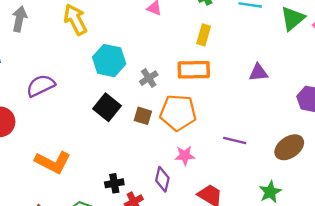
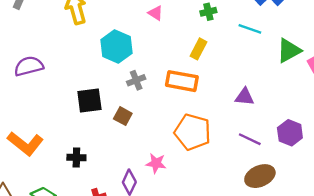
cyan hexagon: (109, 61) -> (116, 47), moved
black square: (107, 107) -> (89, 101), turned 32
orange pentagon: (178, 113) -> (193, 132), moved
purple line: (235, 140) -> (250, 139), moved
black cross: (114, 183) -> (76, 157), moved

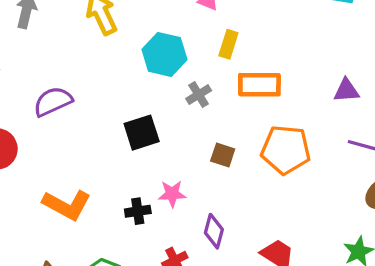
yellow rectangle: (199, 49) -> (228, 44), moved
brown square: (123, 116) -> (223, 155), moved
pink star: (156, 163) -> (172, 194), moved

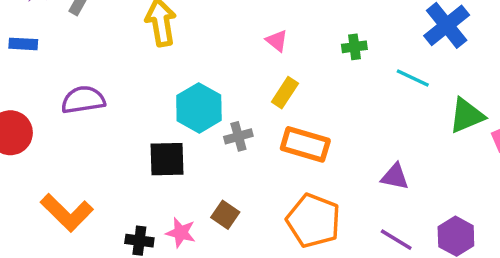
cyan hexagon: (164, 54) -> (199, 108), moved
brown square: (223, 155) -> (225, 215), moved

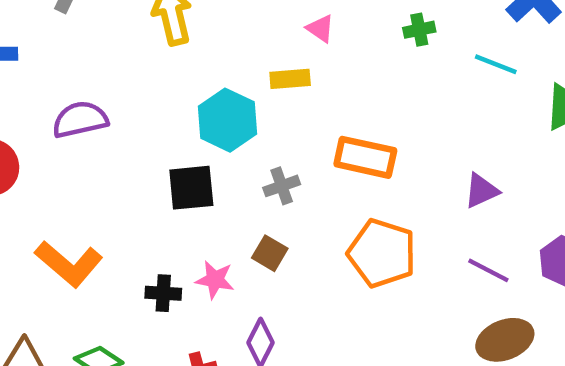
yellow rectangle: (285, 93) -> (290, 79), moved, turned 56
gray cross: (238, 136) -> (282, 186), moved
purple triangle: (395, 177) -> (481, 191), turned -32

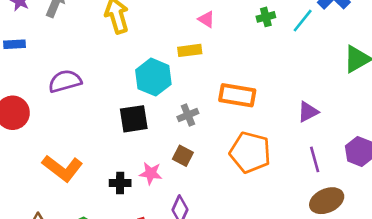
cyan line: (496, 64) -> (303, 21), moved, turned -70
purple line: (488, 270) -> (315, 159), turned 50

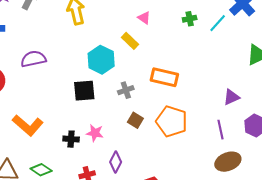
yellow rectangle: (190, 50) -> (130, 41), turned 48
purple triangle: (308, 112) -> (231, 97), moved
brown square: (183, 156) -> (135, 120), moved

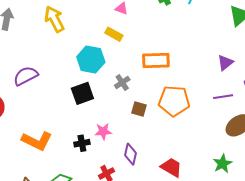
purple line: (221, 130) -> (223, 97), turned -72

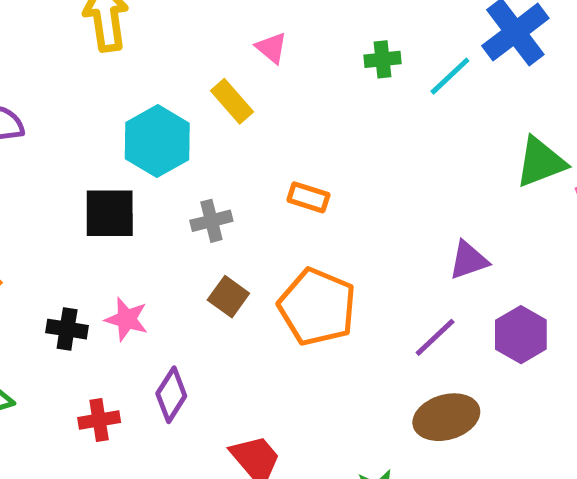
orange rectangle: (156, 60) -> (308, 197), size x0.6
purple line: (223, 97) -> (435, 337), turned -54

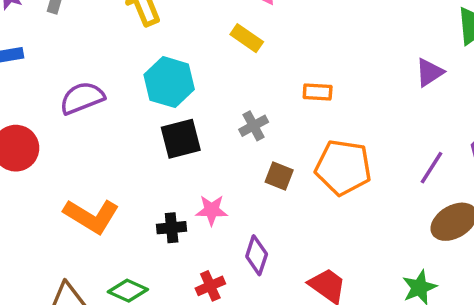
cyan hexagon: (157, 141) -> (169, 82), moved
purple triangle: (468, 260) -> (429, 72), moved

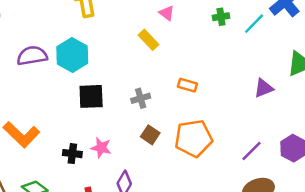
cyan hexagon: (169, 82) -> (72, 55), moved
orange pentagon: (343, 167) -> (194, 138), turned -30

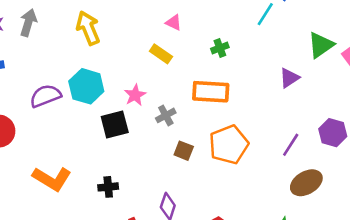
green cross: (221, 17) -> (220, 48), moved
orange rectangle: (187, 85) -> (211, 92), size x1.8
pink star: (101, 148) -> (135, 95), moved, turned -30

